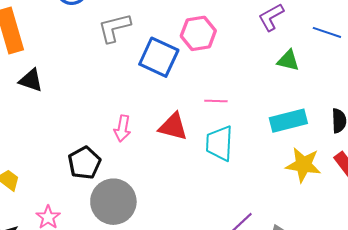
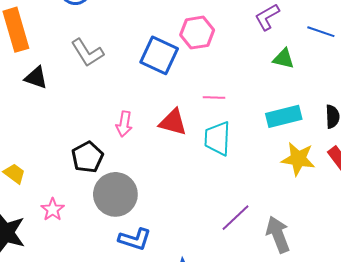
gray L-shape: (114, 28) -> (87, 53), moved, turned -108

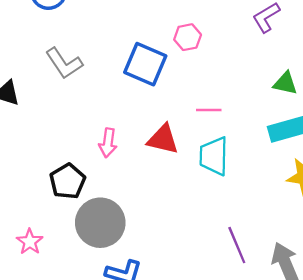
pink hexagon: (197, 33) -> (188, 37), size x0.7
green triangle: (284, 59) -> (285, 83), moved
purple line: (236, 218) -> (237, 245), turned -68

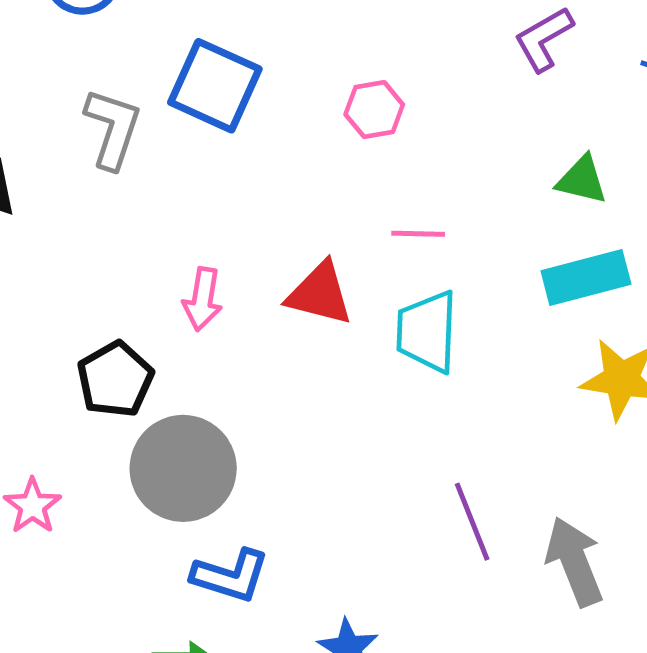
pink hexagon: (188, 37) -> (374, 110), moved
gray L-shape: (64, 63) -> (113, 129), turned -129
blue square: (145, 64) -> (215, 86), moved

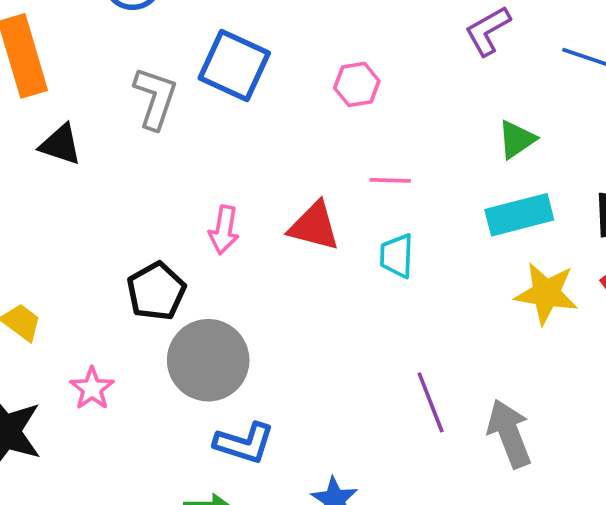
green triangle: (582, 180) -> (517, 140), turned -48
cyan trapezoid: (427, 332) -> (397, 256), size x0.7

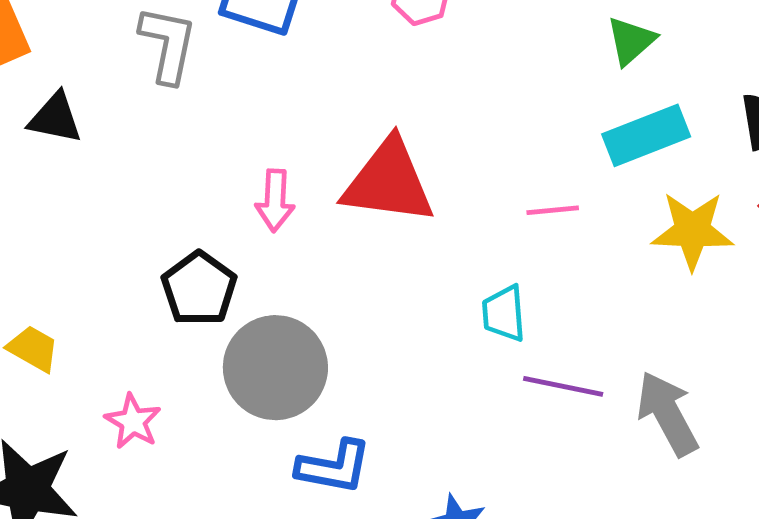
pink line: (390, 180) -> (553, 210), moved
red triangle: (314, 226) -> (389, 182), size x1.4
cyan trapezoid: (397, 256) -> (504, 313), moved
purple line: (431, 402) -> (563, 386), turned -50

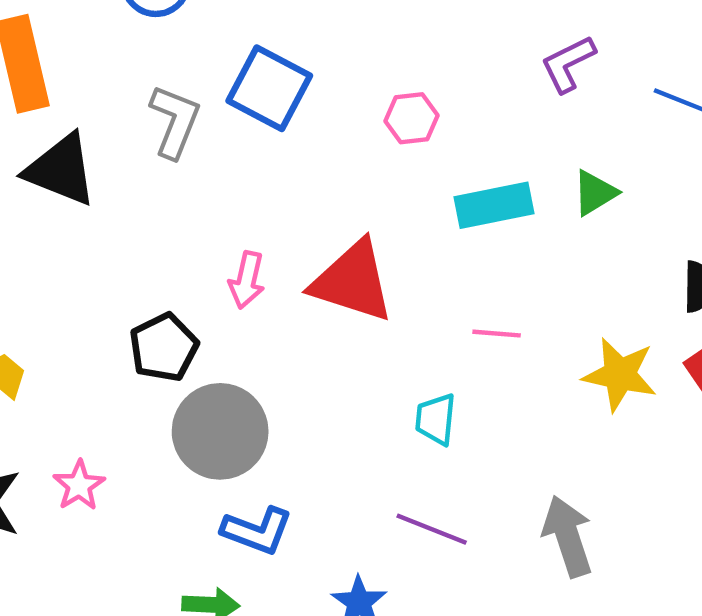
black triangle: (55, 118) -> (61, 170), size x1.5
cyan rectangle: (646, 135) -> (494, 205), moved
purple line: (563, 386) -> (432, 529), moved
pink star: (133, 421) -> (79, 485), moved

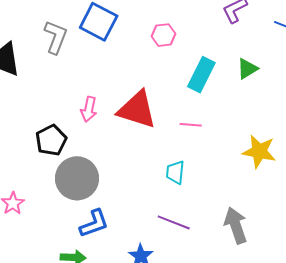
cyan rectangle: (494, 205) -> (201, 75), turned -52
pink line: (497, 334) -> (191, 125), moved
blue L-shape: (257, 531) -> (94, 224), turned -40

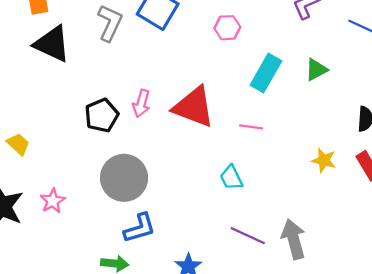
black pentagon: (51, 140) -> (102, 115), moved
yellow star: (259, 151) -> (324, 160), size x0.7
cyan trapezoid: (175, 172) -> (231, 178), turned -35
purple line: (174, 222) -> (248, 236), moved

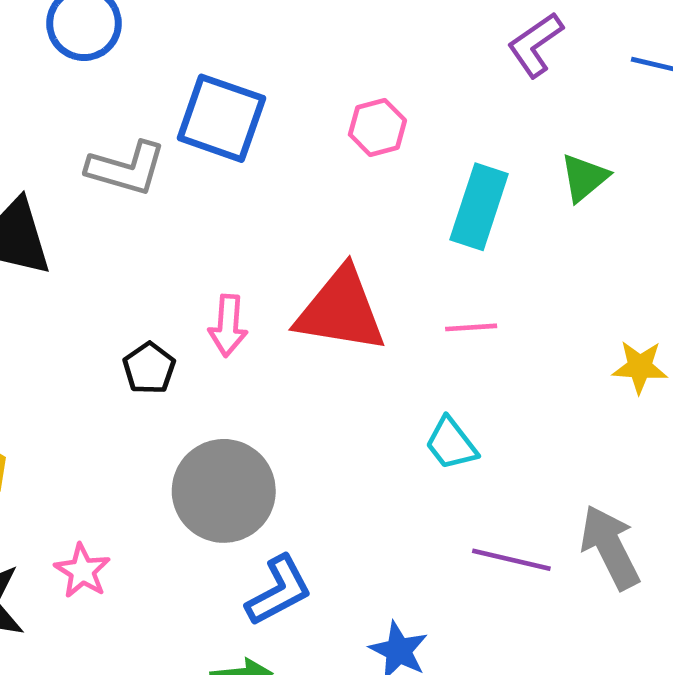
gray L-shape: (110, 23) -> (126, 168), turned 93
black pentagon: (102, 115) -> (149, 368), size x0.7

